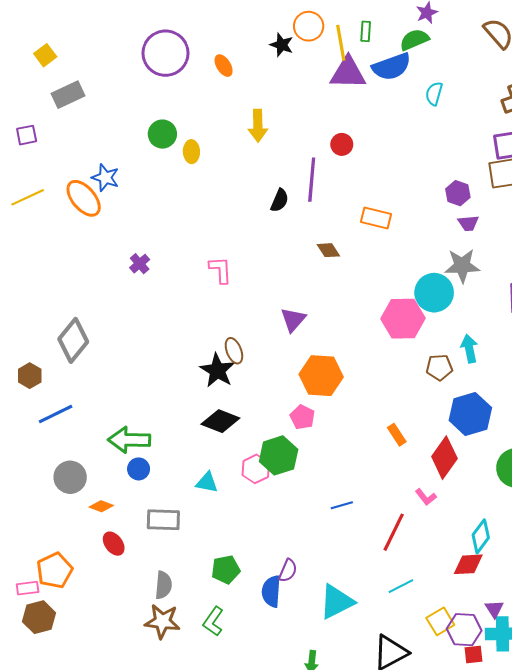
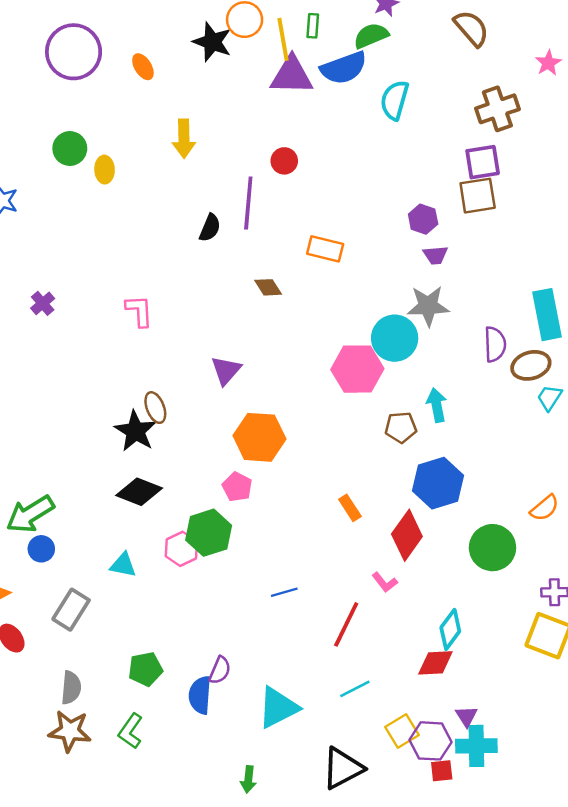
black star: (282, 45) -> (212, 42), size x1.4
cyan semicircle: (434, 94) -> (395, 100), size x1.4
green arrow: (129, 440) -> (30, 514), turned -33
gray rectangle: (163, 520) -> (71, 610), turned -60

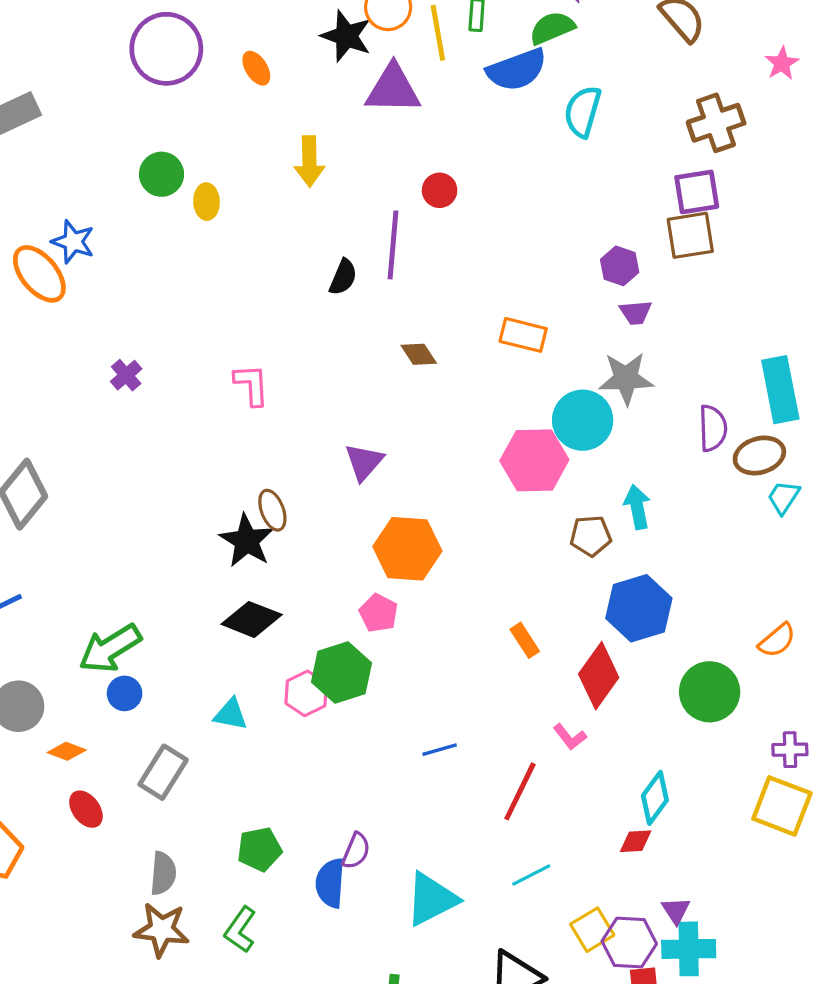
purple triangle: (292, 75) -> (393, 89), moved
orange rectangle: (325, 249) -> (523, 335), moved
red diamond: (435, 663) -> (636, 841), size x0.7

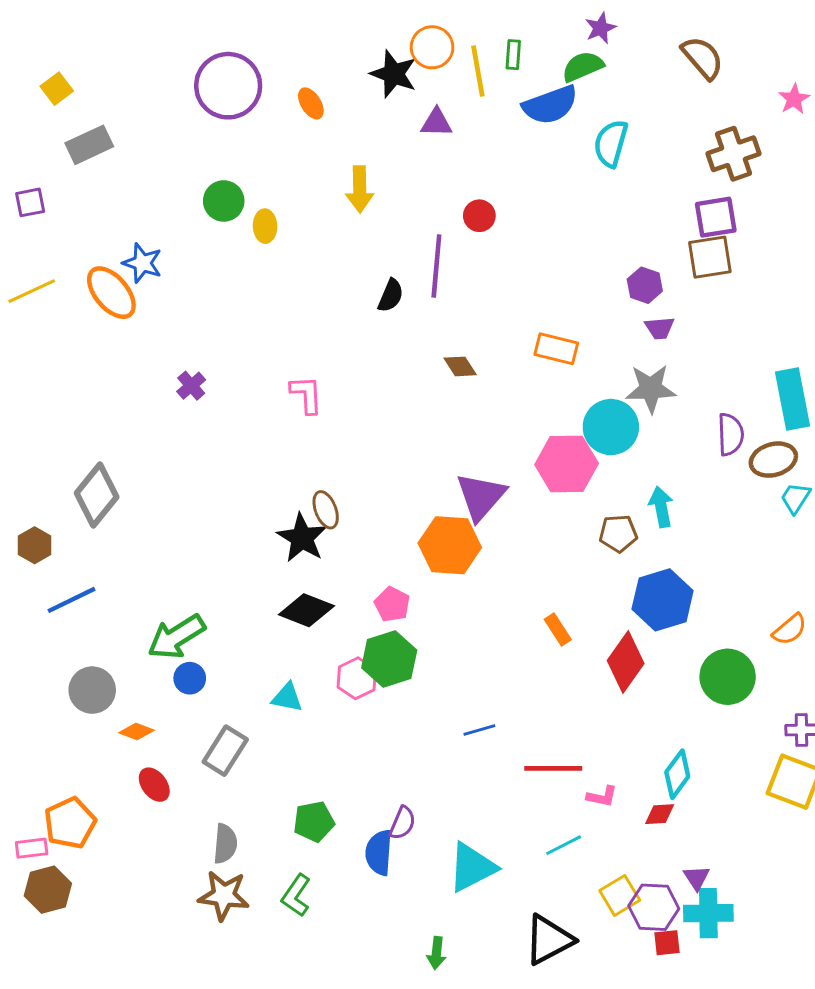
purple triangle: (393, 89) -> (436, 123), size x0.6
purple triangle: (364, 462) -> (481, 496), moved, size x1.4
pink pentagon: (378, 613) -> (392, 604), moved
pink L-shape: (570, 737) -> (602, 796), moved, turned -40
red line: (520, 791) -> (553, 768), turned 64

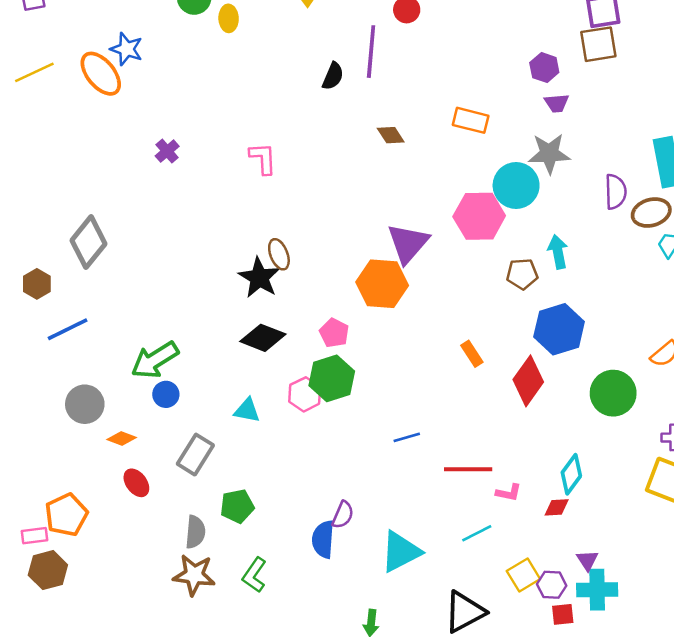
green pentagon: (314, 822) -> (237, 506), moved
purple hexagon: (654, 907) -> (552, 585), size x0.7

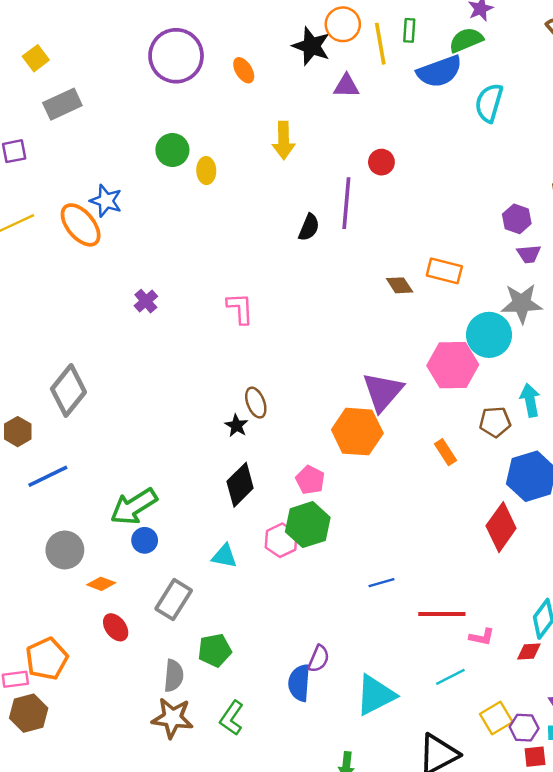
brown diamond: (391, 135) -> (400, 285), moved
black star: (259, 278) -> (236, 426), size x0.6
black diamond: (263, 338) -> (240, 485), turned -66
orange rectangle: (472, 354) -> (446, 452), moved

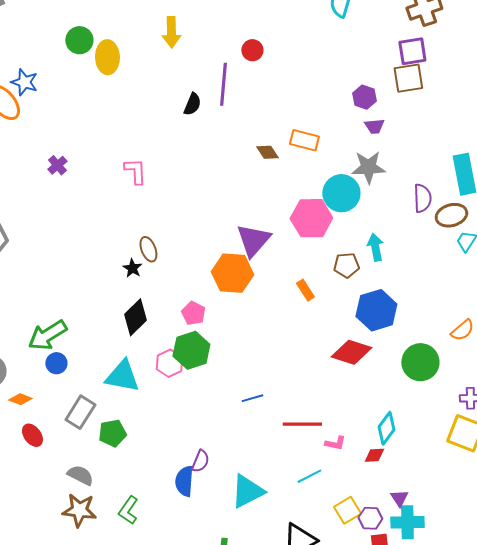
yellow ellipse: (206, 171) -> (107, 57), size x1.5
red diamond: (501, 527) -> (351, 352), turned 72
cyan triangle: (224, 556) -> (122, 376), size x1.6
green pentagon: (215, 650) -> (112, 433), moved
gray semicircle: (174, 676) -> (80, 475), turned -68

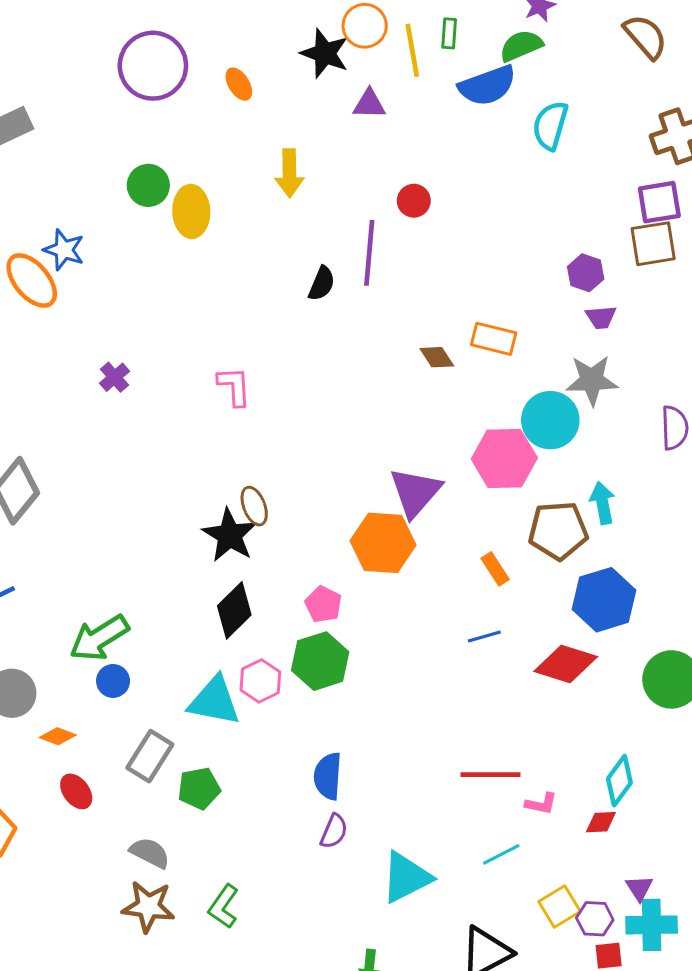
brown pentagon: (346, 265) -> (558, 531), size x1.5
black star: (132, 268) -> (230, 535), size x1.8
pink hexagon: (169, 363) -> (260, 681), moved
blue line: (252, 398) -> (484, 636), moved
blue semicircle: (184, 481) -> (328, 776), moved

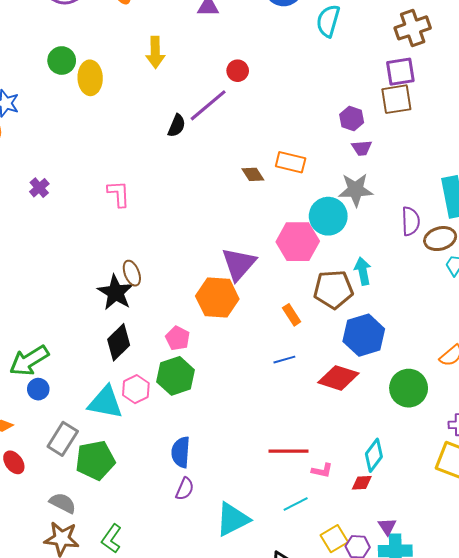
purple line: (369, 253) -> (208, 105), turned 45
green pentagon: (199, 788) -> (95, 460), size x1.4

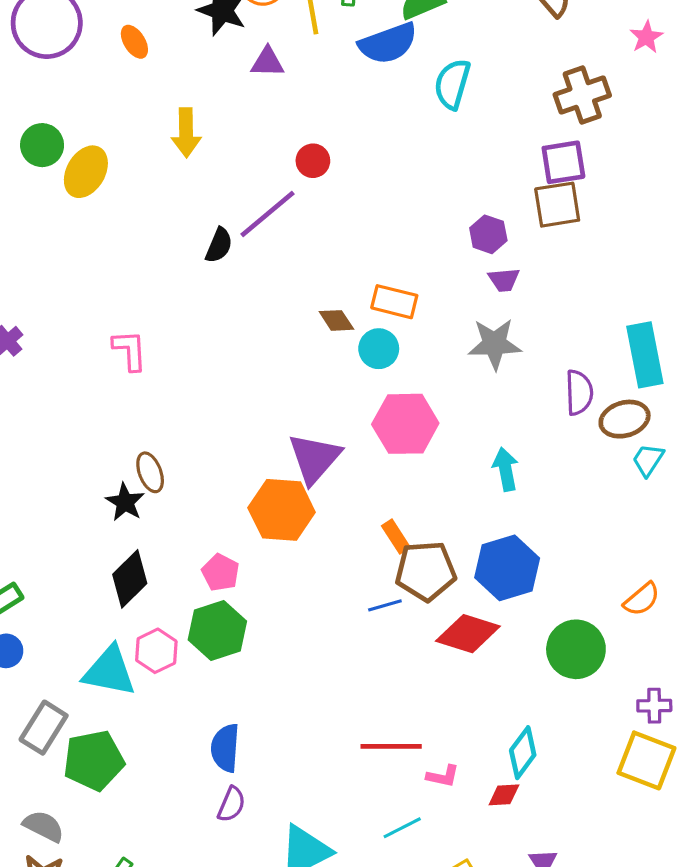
yellow ellipse: (90, 78) -> (86, 172), turned 32
cyan circle: (328, 216) -> (379, 349), moved, size x0.7
brown pentagon: (333, 289) -> (426, 571), moved
black star: (116, 292) -> (125, 502), size x0.7

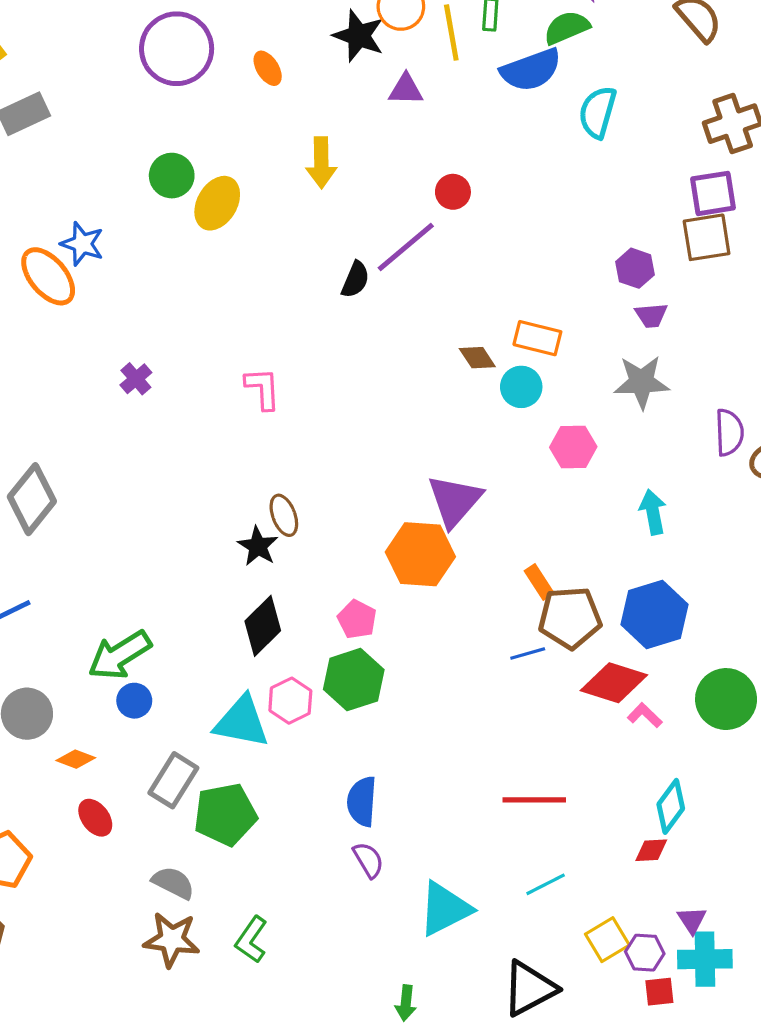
pink hexagon: (405, 424) -> (573, 447), moved, size x0.7
pink L-shape: (443, 776) -> (645, 715), moved, turned -148
purple semicircle: (231, 804) -> (368, 860), turned -54

